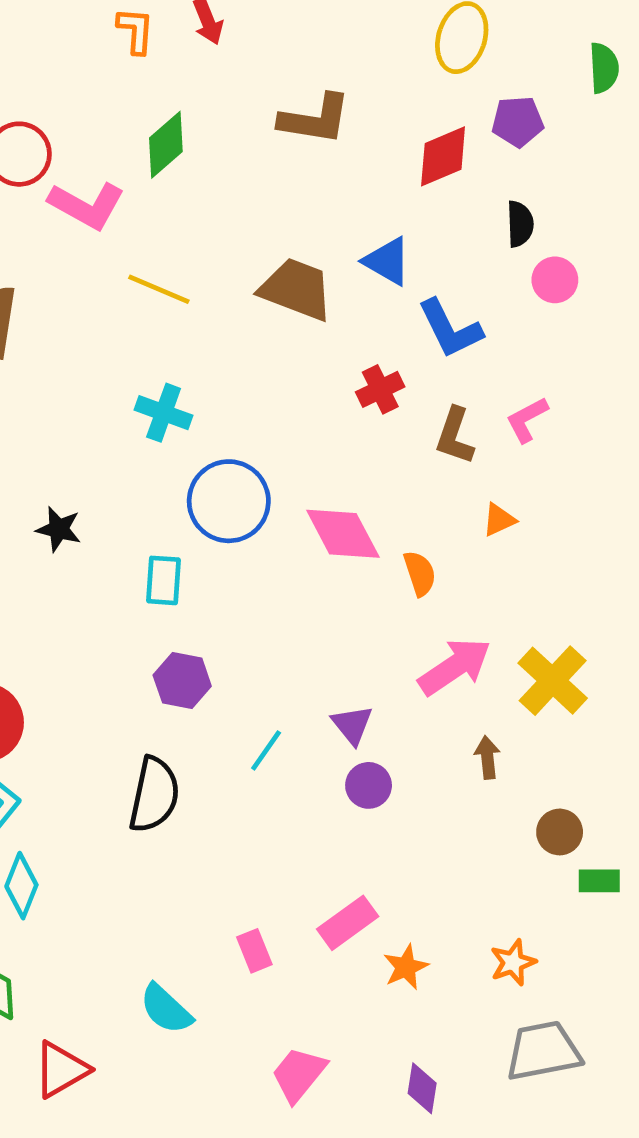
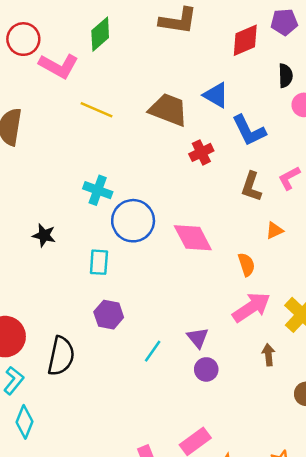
red cross: (380, 389) -> (201, 152), moved
cyan cross: (164, 413) -> (98, 190), moved
orange semicircle: (420, 573) -> (246, 265), moved
black semicircle: (154, 795) -> (61, 356), moved

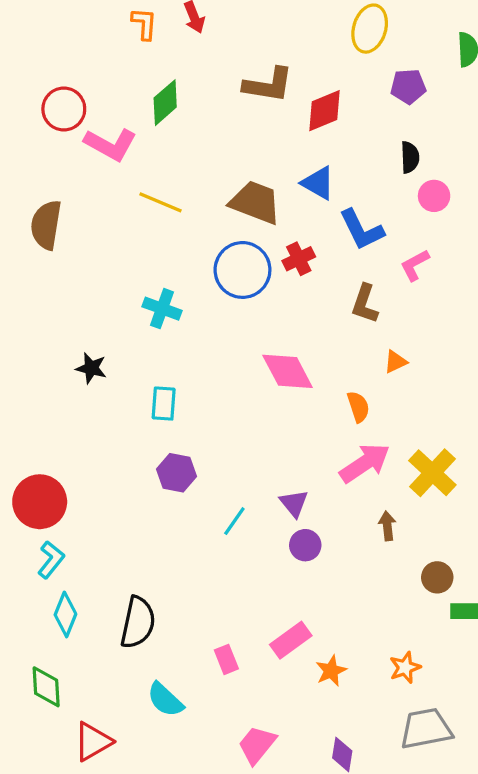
red diamond: (245, 40) -> (325, 111), moved
pink L-shape: (289, 178) -> (415, 265), moved
blue circle: (133, 221) -> (242, 270), moved
black semicircle: (61, 356) -> (138, 622), moved

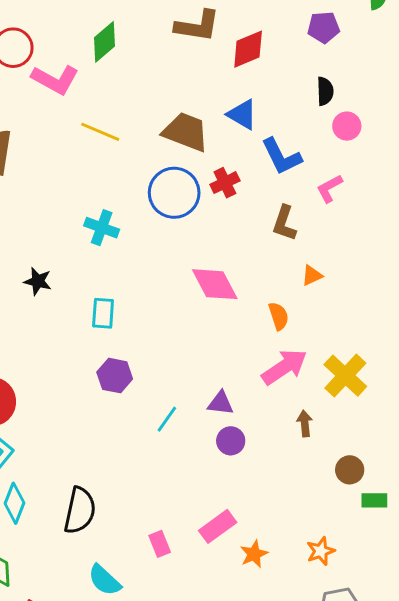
purple triangle: (294, 503) -> (221, 403), turned -44

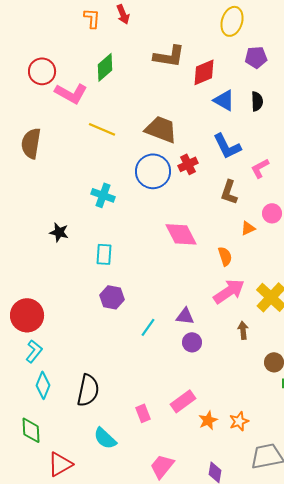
blue triangle: (242, 114) -> (224, 100), moved
pink circle: (347, 126) -> (272, 213), moved
orange star: (321, 551) -> (239, 421), moved

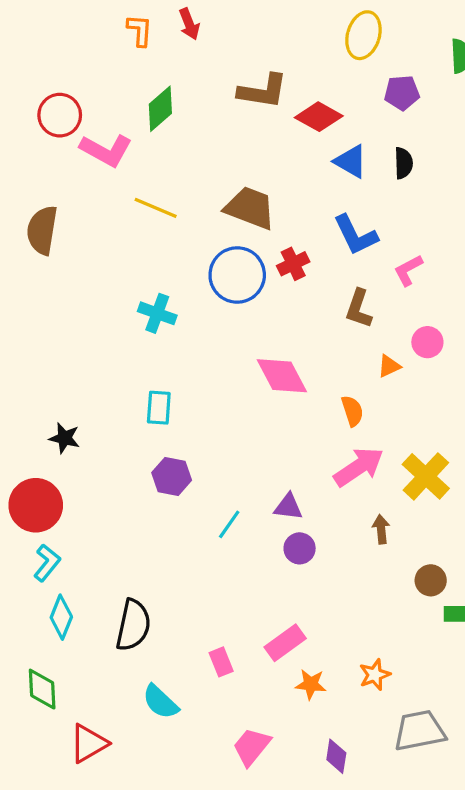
red diamond: (204, 72) -> (319, 117), turned 52
black star: (59, 232) -> (65, 438), moved
orange star: (208, 420) -> (311, 684), moved, turned 30

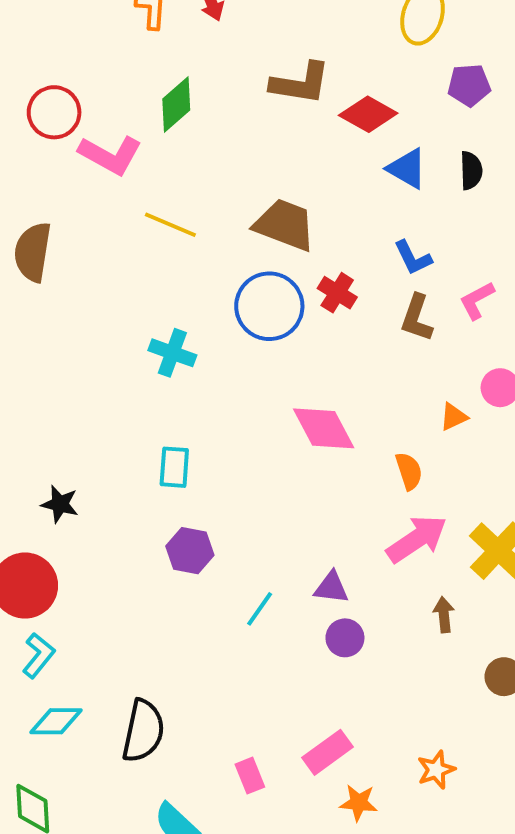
blue L-shape: (355, 235) -> (413, 258), size x0.7
red cross: (293, 264) -> (337, 293), turned -32
brown L-shape: (359, 309) -> (417, 318), moved
cyan diamond: (61, 617) -> (56, 721), turned 69
orange star: (375, 675) -> (436, 770), moved

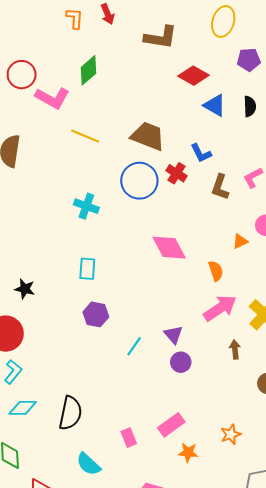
brown L-shape: (300, 83) -> (161, 37), moved
blue L-shape: (413, 258) -> (201, 153), moved
purple triangle: (331, 587) -> (173, 335), turned 42

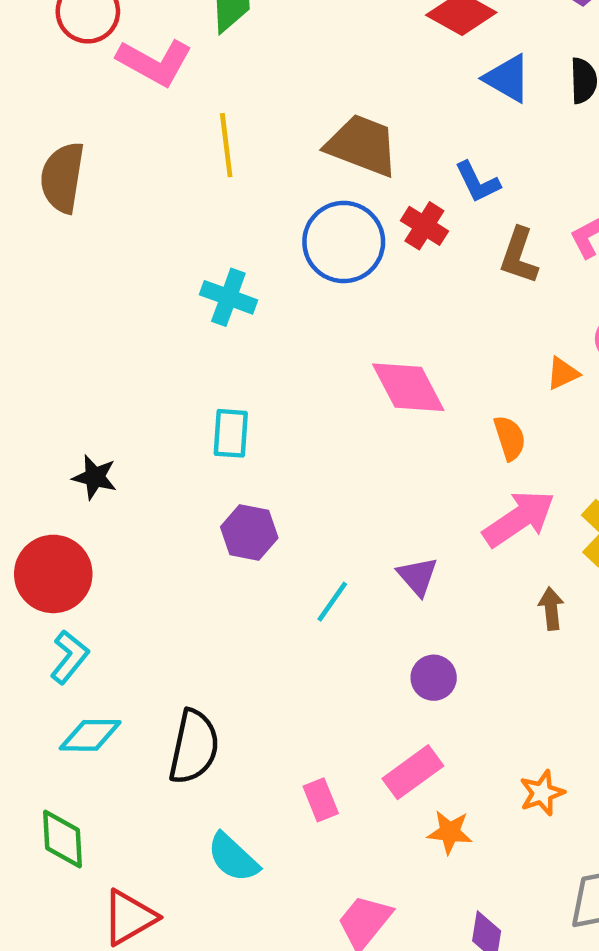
yellow line: (85, 136) -> (226, 145), turned 60
purple circle: (181, 362) -> (434, 678), moved

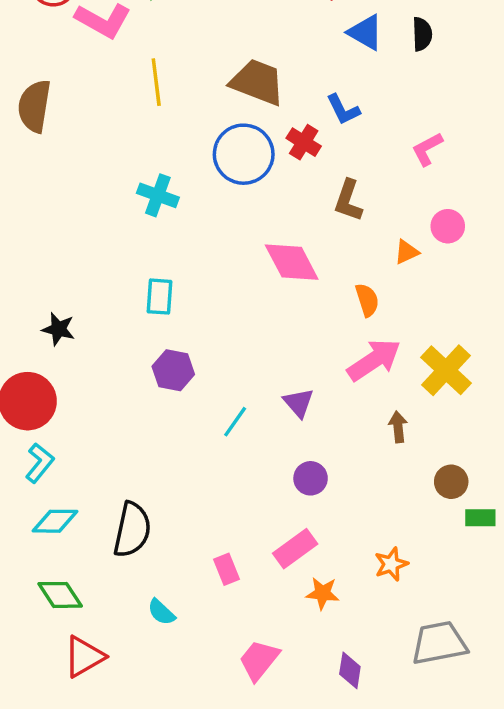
brown L-shape: (519, 256) -> (348, 200), moved
green diamond: (62, 839) -> (60, 595), moved, turned -30
cyan semicircle: (233, 858) -> (161, 612), size x0.7

